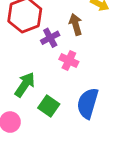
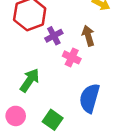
brown arrow: (76, 24) -> (88, 36), moved
green square: (49, 106) -> (53, 120), moved

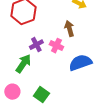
purple cross: (54, 36) -> (36, 45), moved
blue semicircle: (89, 98) -> (80, 63), moved, turned 55

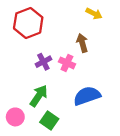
blue semicircle: (80, 63) -> (87, 96), moved
green arrow: (23, 64) -> (39, 96), moved

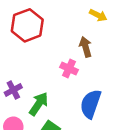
purple cross: (43, 62) -> (13, 90), moved
blue semicircle: (87, 96) -> (91, 104), turned -52

